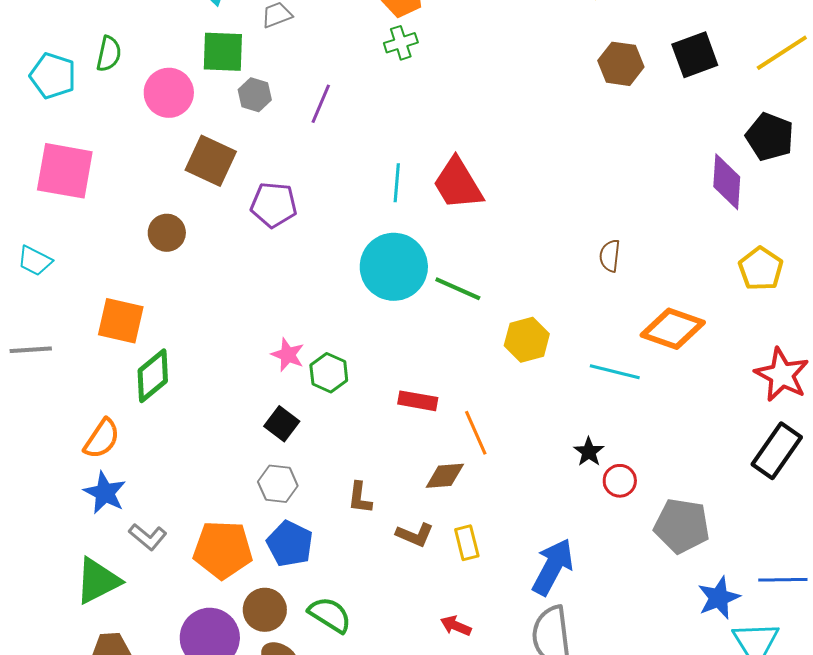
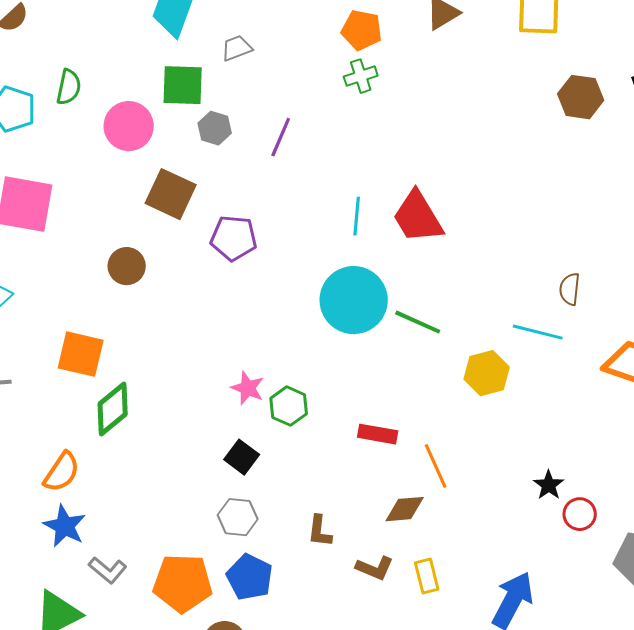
cyan line: (615, 372) -> (538, 332), moved

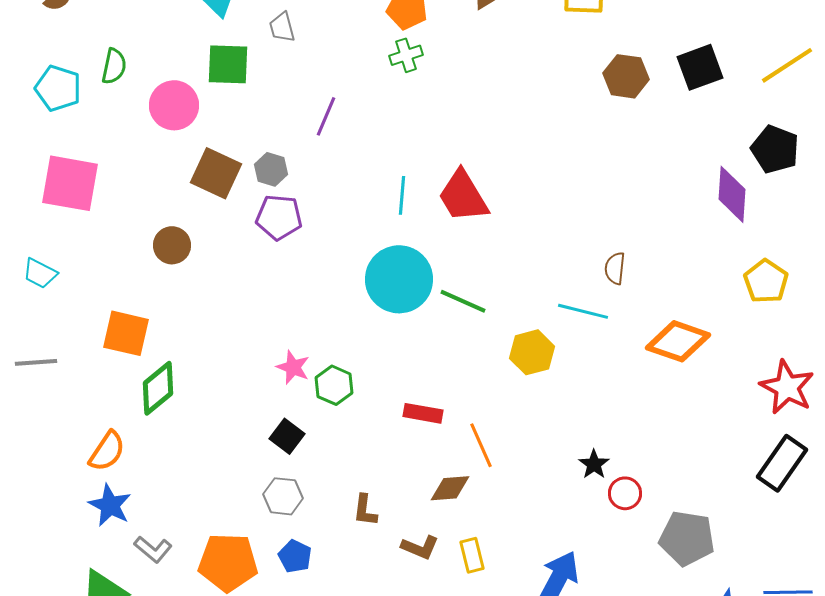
gray trapezoid: (237, 48) -> (282, 27), turned -84
gray hexagon: (215, 128) -> (271, 169), moved
blue pentagon: (250, 577) -> (295, 556), size x0.7

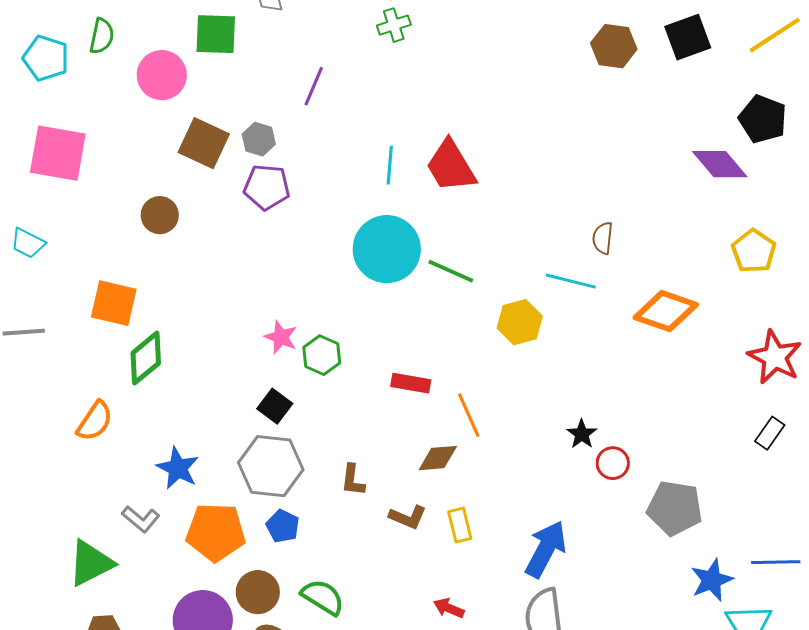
purple diamond: (732, 194) -> (720, 164), turned -44
black rectangle: (782, 463) -> (770, 433), size x0.6
gray hexagon: (283, 496) -> (271, 466), size x1.6
blue star: (110, 505) -> (178, 468), moved

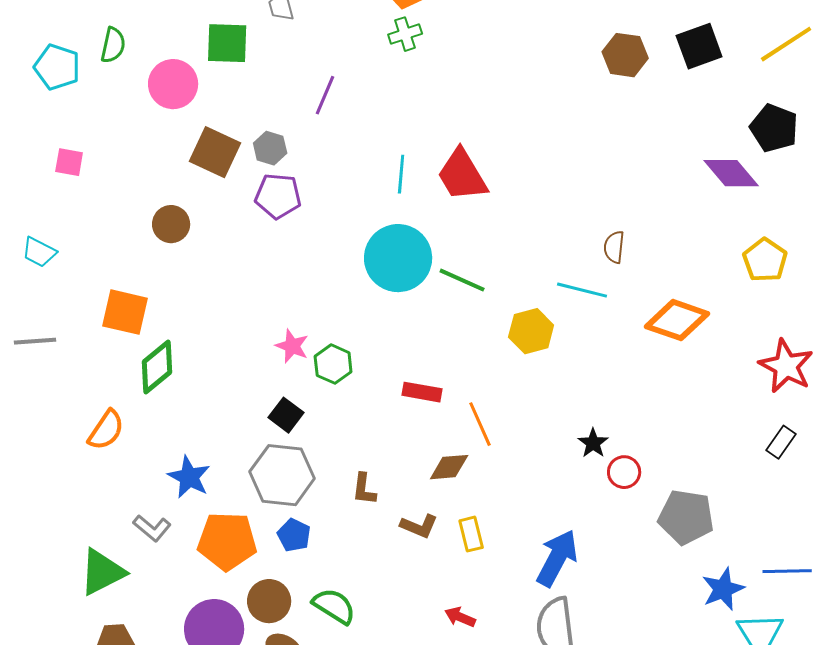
pink square: (58, 153) -> (69, 162), size x0.5

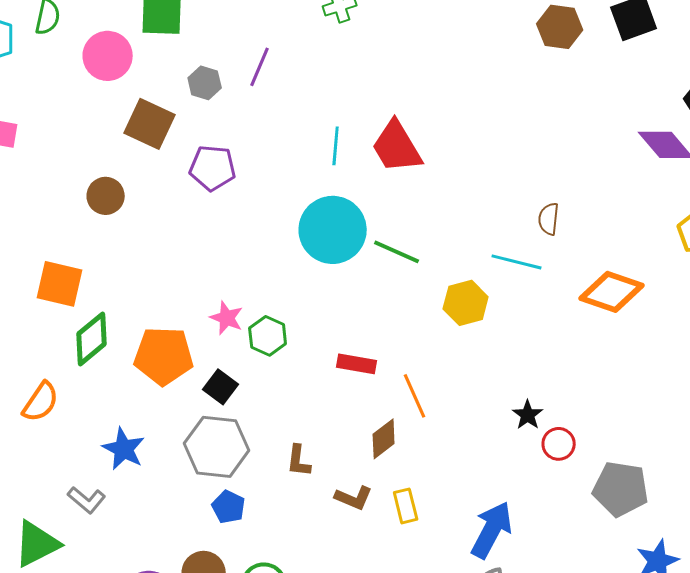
gray hexagon: (270, 148) -> (205, 83), moved
brown diamond: (449, 467) -> (384, 439), turned -33
orange pentagon: (227, 541) -> (164, 356), moved

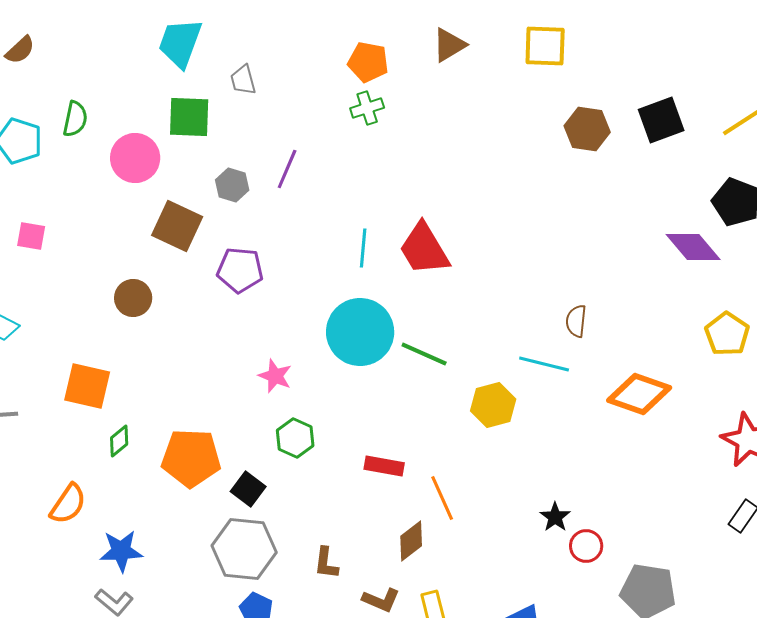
pink star: (227, 318) -> (275, 376), moved
green diamond: (92, 339) -> (119, 441), size x0.6
blue star: (124, 449) -> (121, 551), moved, turned -30

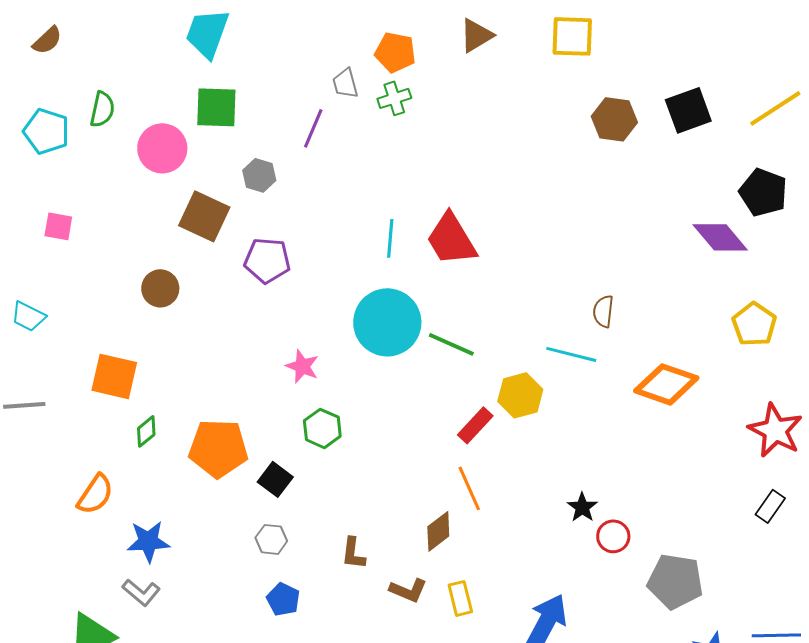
gray trapezoid: (243, 80) -> (345, 83), moved
purple line: (287, 169) -> (313, 128), moved
red rectangle: (384, 466) -> (475, 425), moved, turned -57
gray hexagon: (244, 549) -> (271, 539), size x0.5

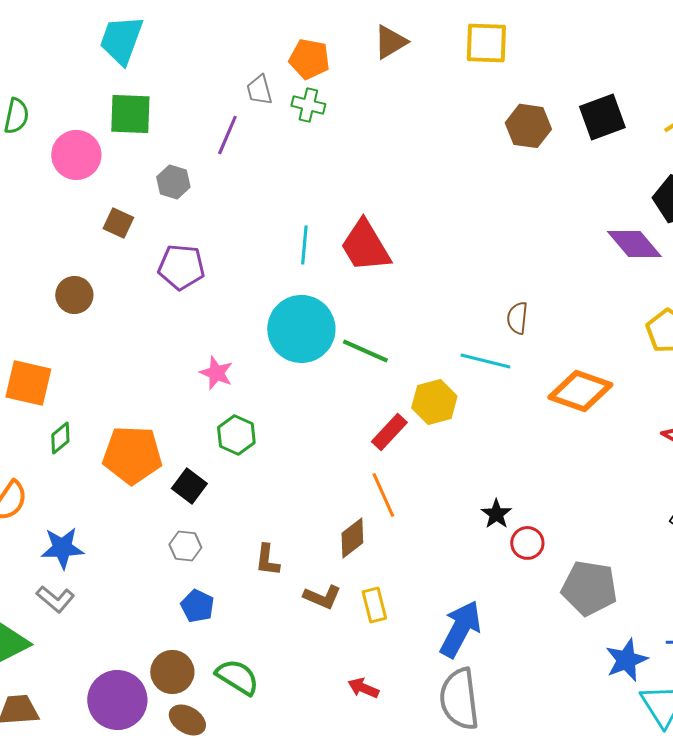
green cross: (394, 98) -> (308, 105), turned 32
brown square: (204, 216) -> (118, 223), size x0.6

